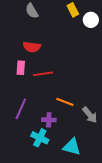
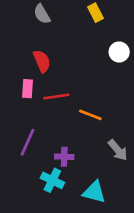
white circle: (91, 20) -> (119, 52), moved
red semicircle: (32, 47) -> (42, 61), turned -120
orange line: (65, 102) -> (90, 115), moved

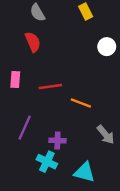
red semicircle: (42, 61) -> (33, 42), moved
pink rectangle: (27, 89) -> (15, 79), moved

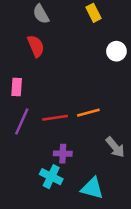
red line: (50, 87) -> (55, 118), moved
orange line: (81, 103) -> (88, 113), turned -36
purple line: (25, 128) -> (22, 122), moved

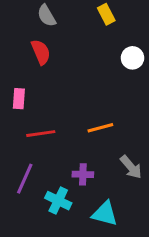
red line: (55, 118) -> (41, 134), moved
purple line: (22, 122) -> (25, 179), moved
purple cross: (63, 154) -> (83, 174), moved

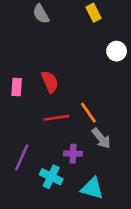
red semicircle: (41, 52) -> (50, 82), moved
orange line: (100, 128) -> (88, 113), turned 70
red line: (41, 134) -> (56, 118), moved
gray arrow: (131, 167) -> (101, 138), moved

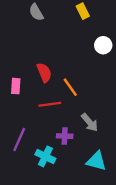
pink rectangle: (17, 87) -> (16, 86), moved
orange line: (88, 113) -> (70, 87), moved
cyan triangle: (92, 188) -> (96, 161), moved

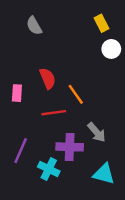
yellow rectangle: (83, 11) -> (101, 23), moved
gray semicircle: (36, 12) -> (34, 26), moved
purple cross: (65, 136) -> (70, 147), size x1.5

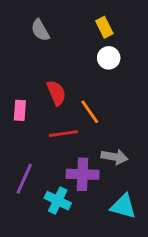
yellow rectangle: (101, 23) -> (104, 27), moved
white circle: (111, 49) -> (109, 58), moved
gray arrow: (97, 132) -> (114, 157), turned -40

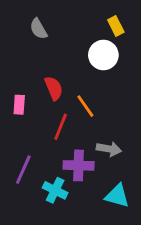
yellow rectangle: (104, 27) -> (116, 26), moved
white circle: (109, 58) -> (103, 55), size x1.4
red line: (64, 134) -> (61, 127), turned -60

